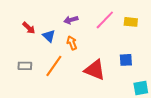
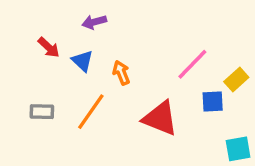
purple arrow: (71, 20) -> (94, 22), moved
pink line: (105, 20) -> (192, 64), moved
yellow rectangle: (131, 22) -> (236, 79), moved, turned -48

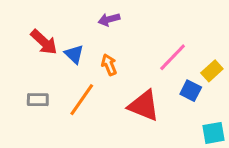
purple arrow: (94, 22) -> (109, 19), moved
red arrow: (49, 47) -> (44, 42), size x1.4
blue square: (213, 101) -> (191, 91), turned 30

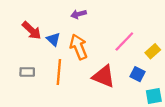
orange arrow: (109, 65) -> (79, 47), size x1.6
blue square: (191, 91) -> (137, 74), moved
orange line: (82, 100) -> (59, 72), turned -30

